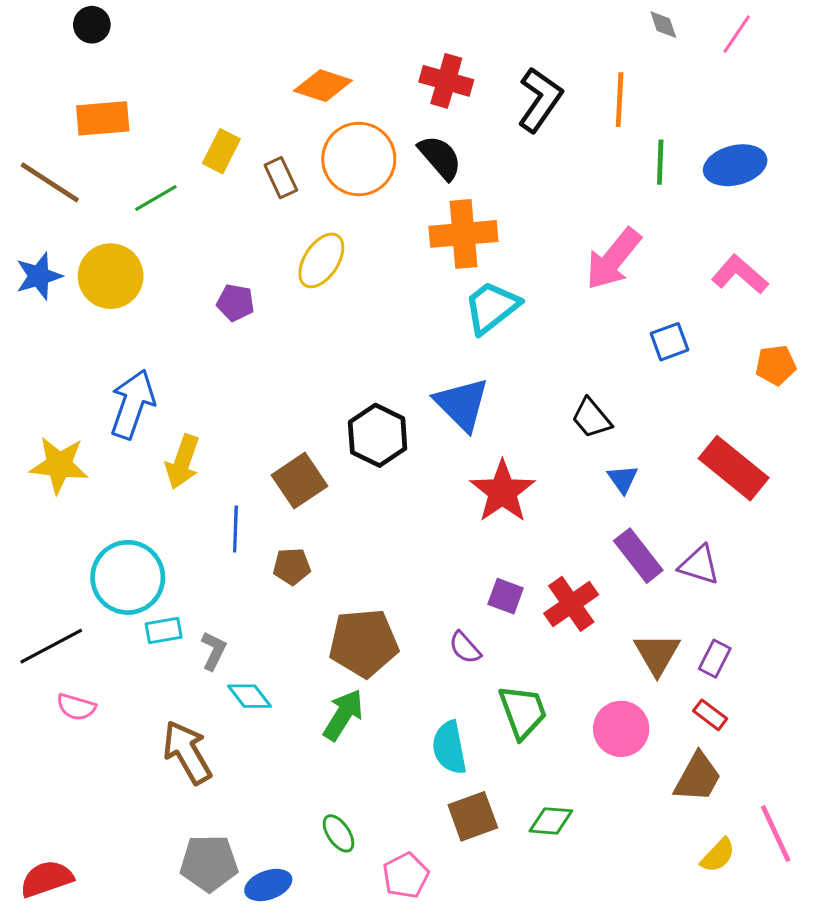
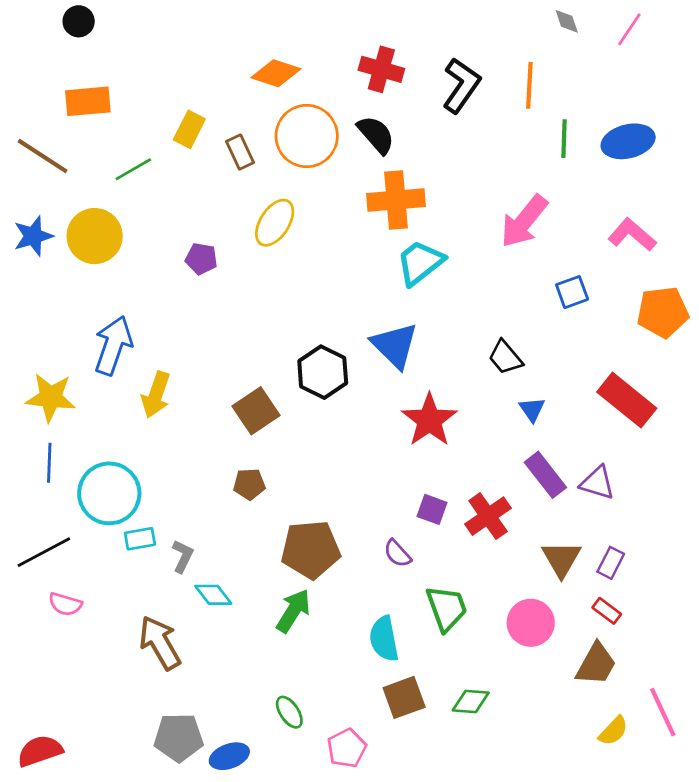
orange pentagon: (776, 365) -> (663, 312), size x1.5
blue line: (235, 529) -> (49, 463), moved

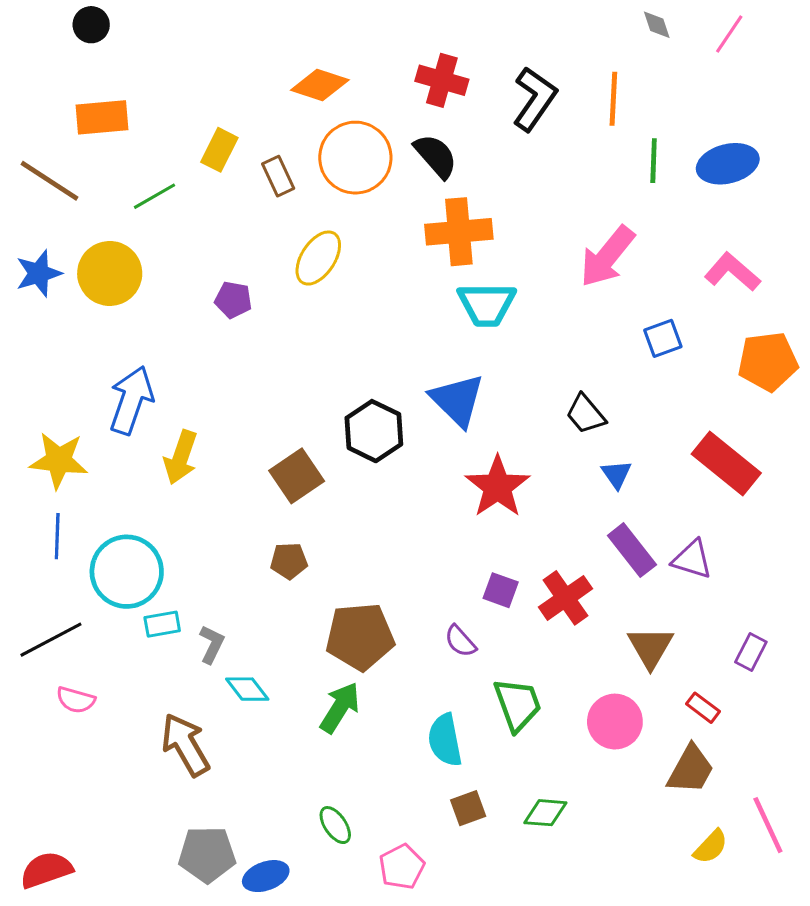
cyan trapezoid: (420, 263) -> (487, 304), turned -142
purple rectangle: (611, 563) -> (751, 652), moved
brown square: (404, 697) -> (468, 808), size x0.7

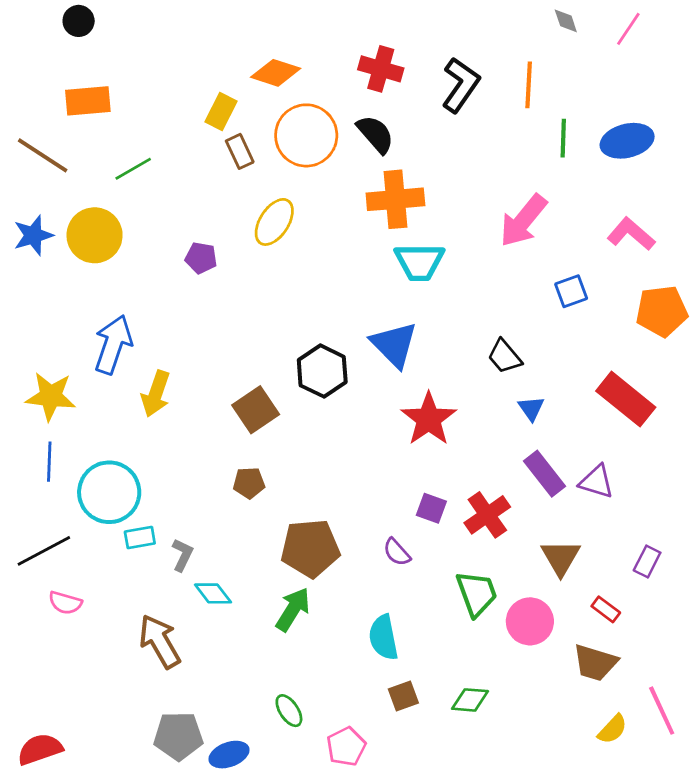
yellow rectangle: (219, 150) -> (221, 111), moved
green trapezoid: (518, 705) -> (477, 593), moved
brown trapezoid: (691, 769) -> (595, 663), turned 78

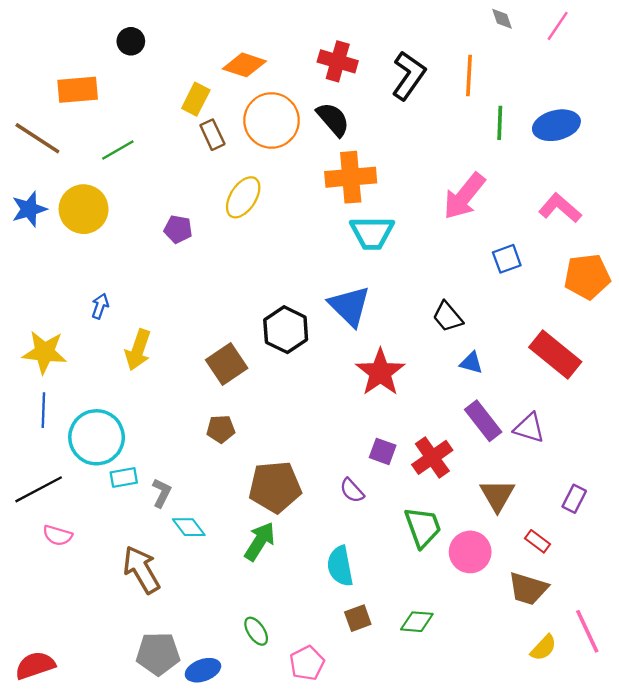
black circle: (79, 21) -> (131, 41), moved
blue arrow: (113, 344) -> (100, 306), size x0.5
blue triangle: (531, 408) -> (471, 363), turned -40

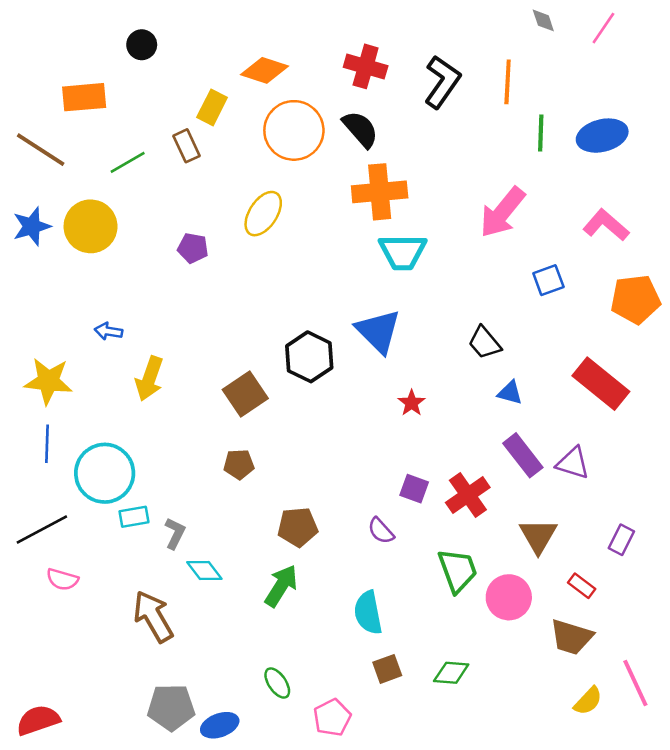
brown rectangle: (212, 135) -> (186, 146), moved
blue arrow: (100, 306) -> (108, 331), turned -100
red star: (380, 372) -> (412, 403), size x0.5
brown pentagon: (275, 487) -> (298, 527), size x0.7

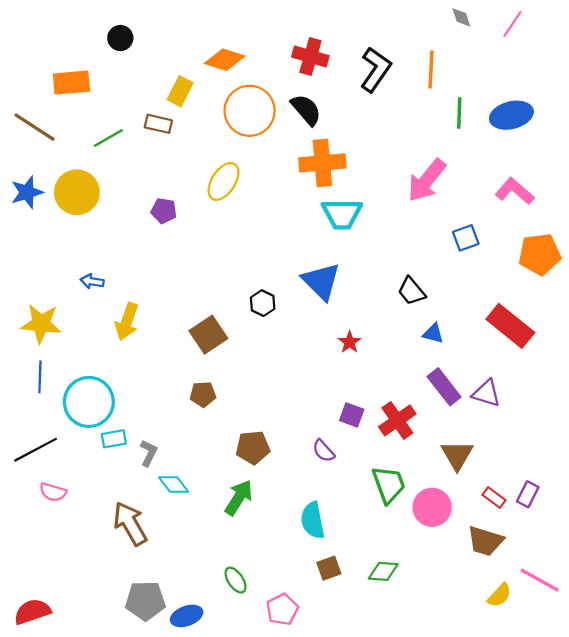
brown rectangle: (186, 146) -> (158, 124), turned -52
black hexagon: (309, 357) -> (263, 303), size x0.6
purple rectangle: (621, 540) -> (528, 494), moved
pink line: (635, 683) -> (540, 580), turned -36

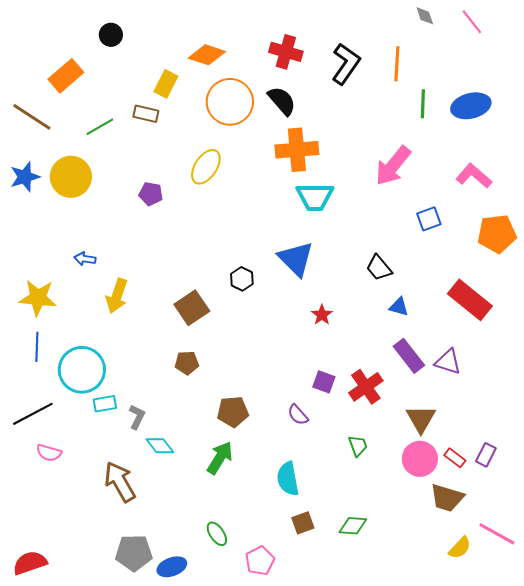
pink line: (512, 24) -> (472, 22), turned -72
orange rectangle: (71, 83) -> (66, 76), turned -36
green trapezoid: (389, 484) -> (358, 446), size x0.6
pink circle: (432, 507) -> (420, 459), moved

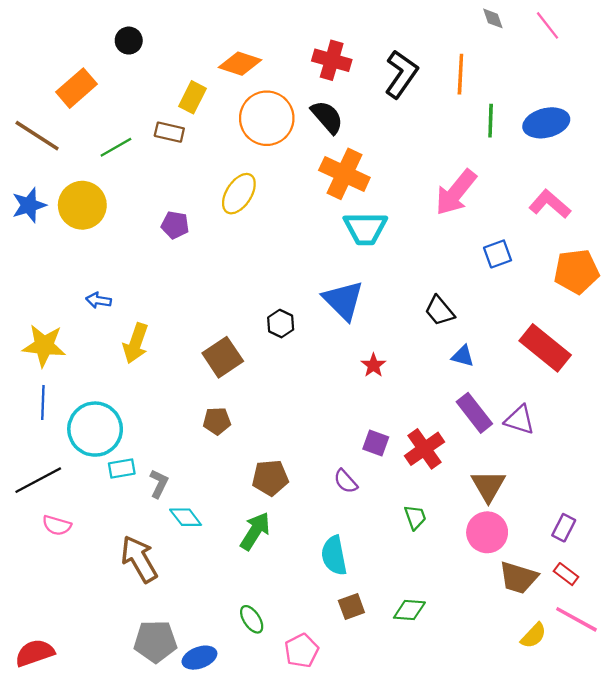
orange cross: (297, 150) -> (344, 174), turned 30
red rectangle: (455, 458) -> (566, 574), moved

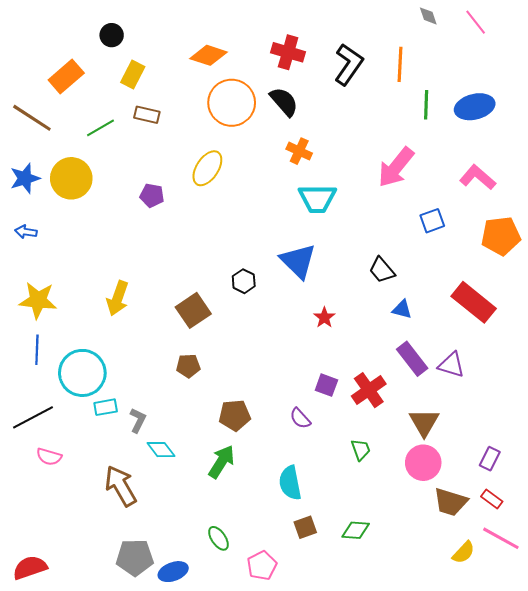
yellow rectangle: (192, 97) -> (133, 74), moved
orange cross: (344, 174) -> (299, 151), size x0.6
blue arrow: (99, 300) -> (26, 232), moved

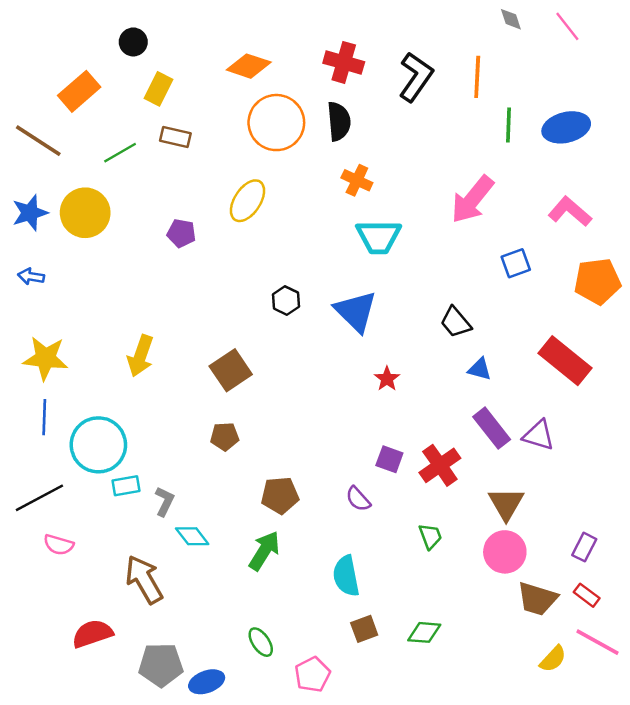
black semicircle: (284, 102) -> (339, 121), turned 36
black hexagon: (244, 281) -> (286, 301), moved
red semicircle: (30, 568) -> (92, 634), moved

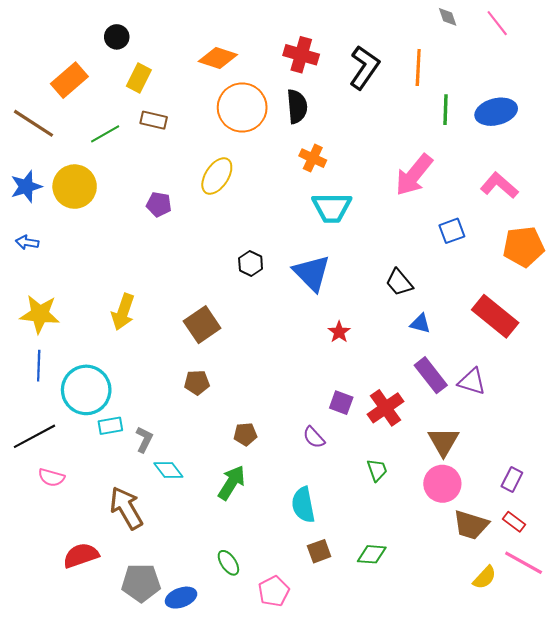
brown pentagon: (280, 495) -> (245, 434), size x0.7

